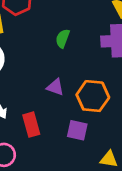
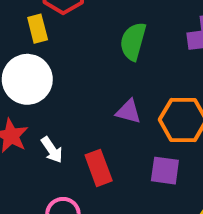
green semicircle: (63, 39) -> (133, 41), size x1.4

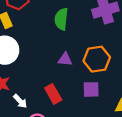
white arrow: (52, 150) -> (20, 101), moved

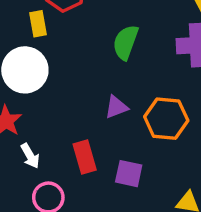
purple triangle: (65, 59) -> (116, 107), turned -40
purple square: (91, 89) -> (129, 174), moved

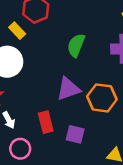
yellow rectangle: (38, 24) -> (17, 31), turned -35
purple triangle: (116, 107) -> (68, 89), size x1.5

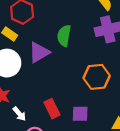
purple triangle: (68, 89) -> (39, 52), moved

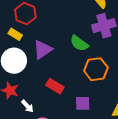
green semicircle: (64, 36) -> (79, 43), moved, turned -60
red rectangle: (52, 109) -> (55, 86), moved, turned -30

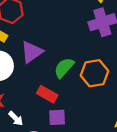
green semicircle: (79, 43) -> (64, 68), moved, turned 96
purple square: (83, 103) -> (57, 117), moved

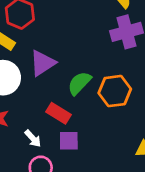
white arrow: (16, 118) -> (33, 138), moved

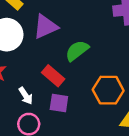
orange hexagon: (115, 91) -> (108, 90), moved

